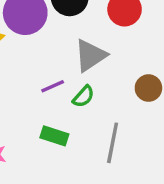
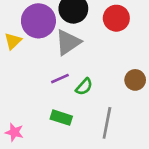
gray triangle: (90, 55) -> (68, 42), moved

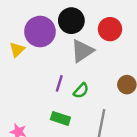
gray triangle: (68, 42) -> (82, 51), moved
purple line: (60, 79) -> (59, 83), turned -49

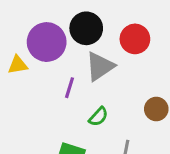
yellow triangle: (17, 50) -> (18, 65), turned 35
purple line: (59, 83) -> (69, 88), moved

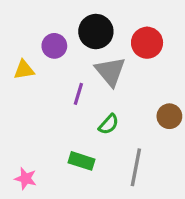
purple circle: (47, 42) -> (54, 46), size x0.6
gray triangle: (100, 66) -> (110, 71), turned -36

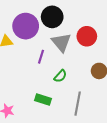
red circle: (147, 43) -> (87, 36), moved
purple circle: (54, 46) -> (26, 26), size x1.6

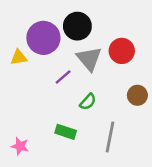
purple line: (41, 57) -> (63, 77), turned 32

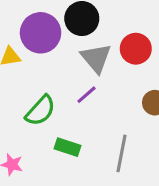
purple line: (63, 77) -> (87, 95), moved
green semicircle: (88, 102) -> (41, 111), moved, size x1.5

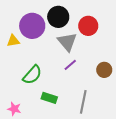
red circle: (136, 49) -> (88, 26), moved
purple line: (87, 95) -> (70, 65), moved

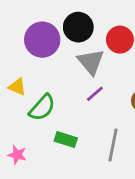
yellow triangle: (13, 41) -> (17, 87), moved, turned 32

